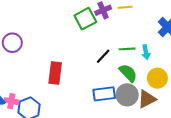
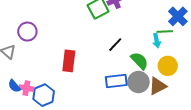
green line: (127, 49) -> (165, 32), moved

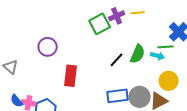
purple circle: (27, 32) -> (48, 47), moved
cyan arrow: (157, 41) -> (158, 56), turned -64
green semicircle: (139, 61) -> (138, 54), moved, turned 66

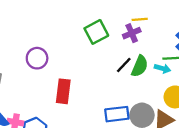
purple cross: (117, 16) -> (132, 33), moved
black line: (117, 60) -> (124, 65), moved

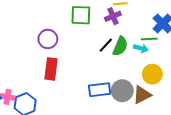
green square: (96, 32) -> (81, 15), turned 30
purple circle: (37, 58) -> (48, 39), moved

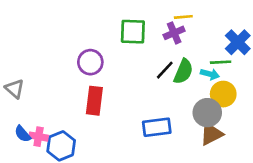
yellow circle: (152, 74) -> (223, 94), moved
gray circle: (122, 91) -> (207, 113), moved

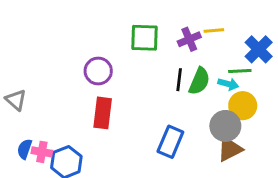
yellow line: (183, 17) -> (214, 31), moved
black line: (165, 70) -> (179, 80), turned -36
blue rectangle: (157, 127) -> (170, 142), turned -60
blue semicircle: (23, 134) -> (25, 149), turned 60

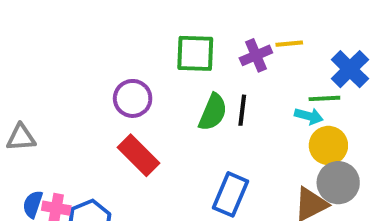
green semicircle: (199, 81) -> (213, 112), moved
gray triangle: (16, 100) -> (21, 138), turned -45
red rectangle: (103, 113) -> (138, 155), turned -52
gray circle: (225, 126) -> (338, 183), moved

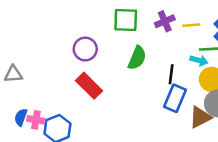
yellow line: (289, 44) -> (191, 25), moved
black line: (242, 110) -> (171, 74), moved
blue rectangle: (231, 194) -> (175, 98), moved

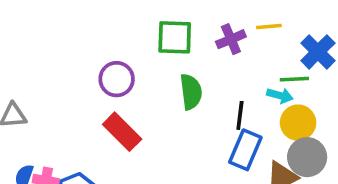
yellow line: (191, 25) -> (269, 26), moved
green semicircle: (137, 58) -> (191, 92), turned -30

